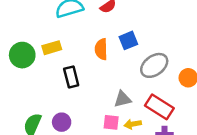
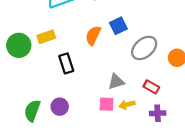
orange semicircle: (101, 49) -> (93, 35), turned 30
red rectangle: (159, 107) -> (151, 87), size x0.6

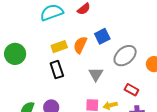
yellow rectangle: (46, 37) -> (59, 47), moved
gray triangle: (116, 82) -> (96, 74), moved, turned -42

